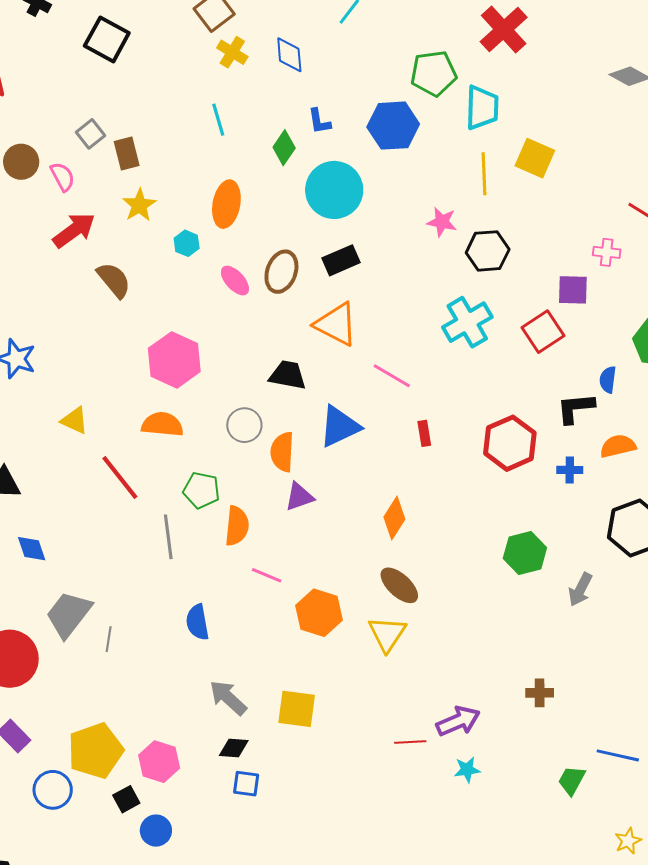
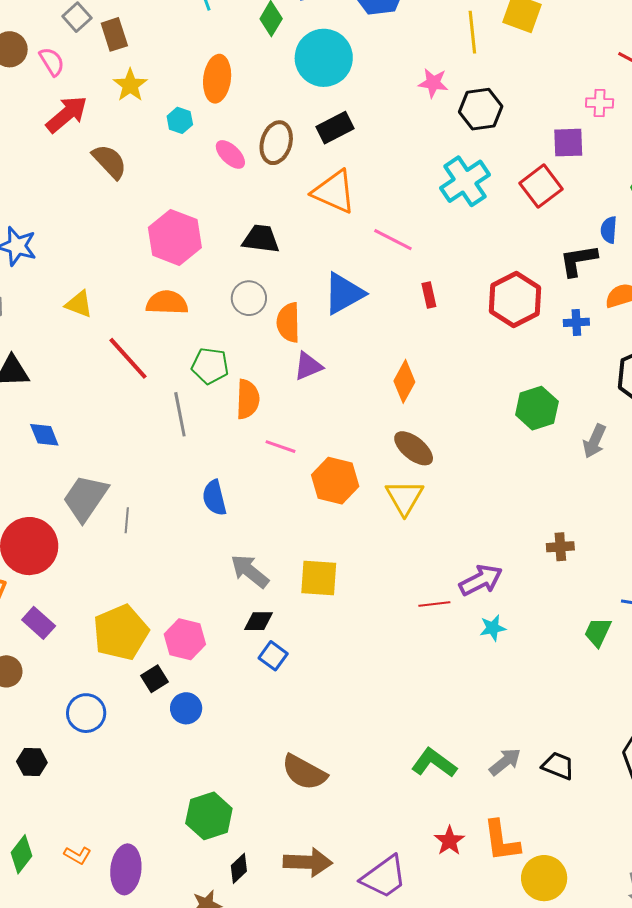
black trapezoid: (288, 375) -> (261, 239), moved
blue square: (246, 784) -> (273, 656), turned 32
blue circle: (53, 790) -> (86, 713), moved

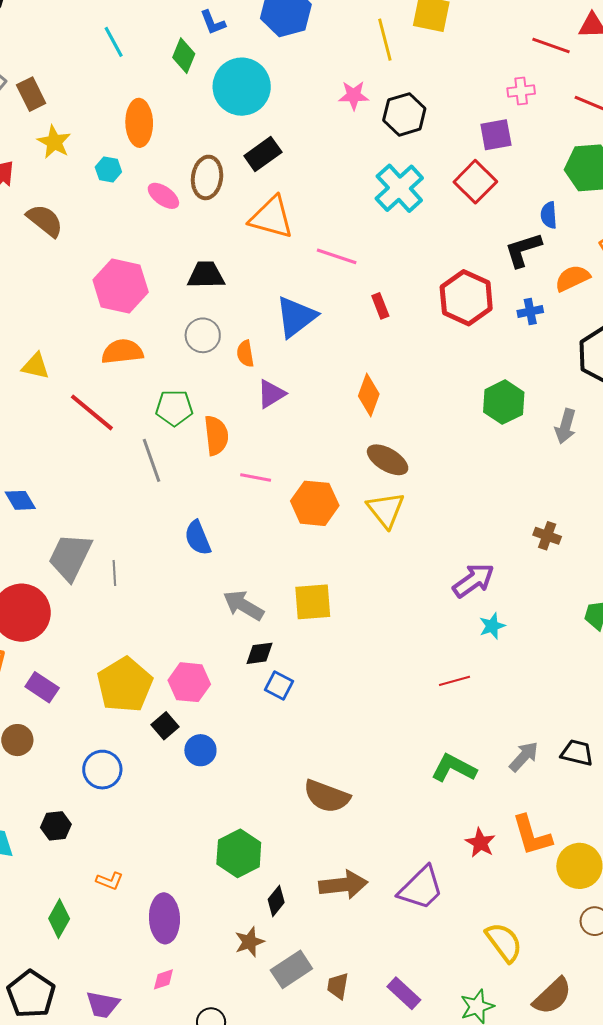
orange semicircle: (288, 322) -> (245, 354), size x0.7
brown cross: (560, 547) -> (547, 536), turned 32
red line: (434, 604) -> (455, 681), moved
orange L-shape: (78, 855) -> (110, 881), moved

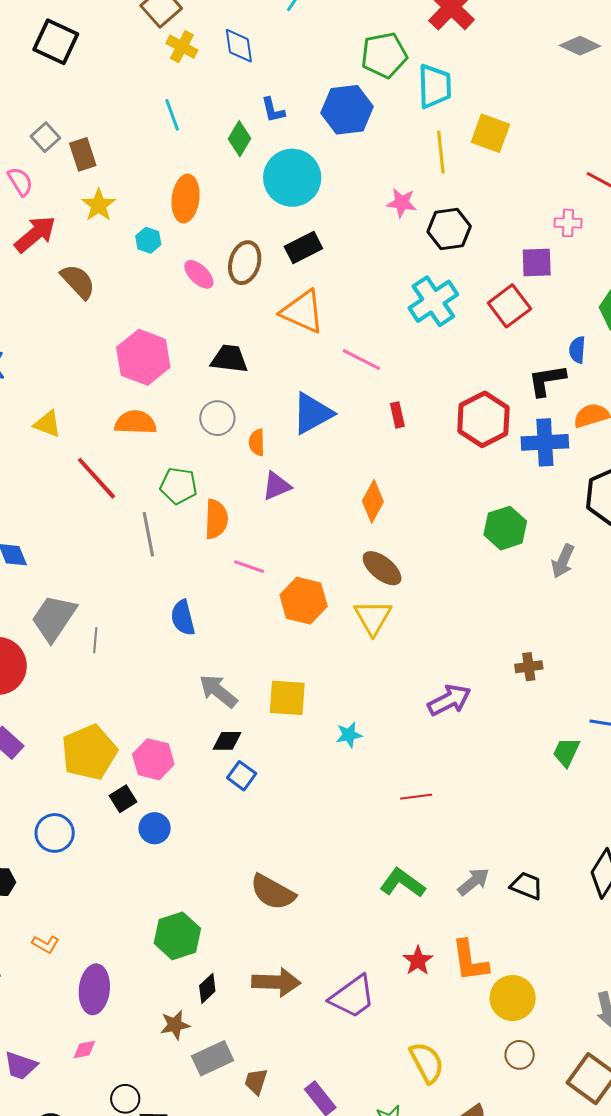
blue cross: (530, 311) -> (545, 442), size x1.8
brown cross: (547, 536) -> (529, 667), turned -36
cyan star: (492, 626) -> (349, 735), moved

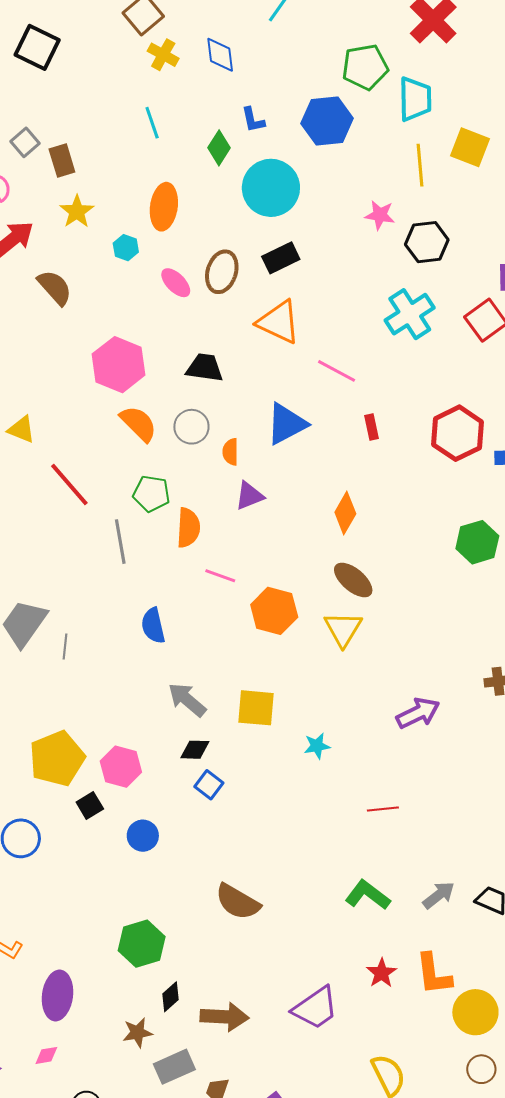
orange semicircle: (135, 422) -> (138, 424), moved, turned 42
blue circle: (155, 828) -> (143, 836), moved
brown arrow: (276, 982) -> (224, 1017), moved

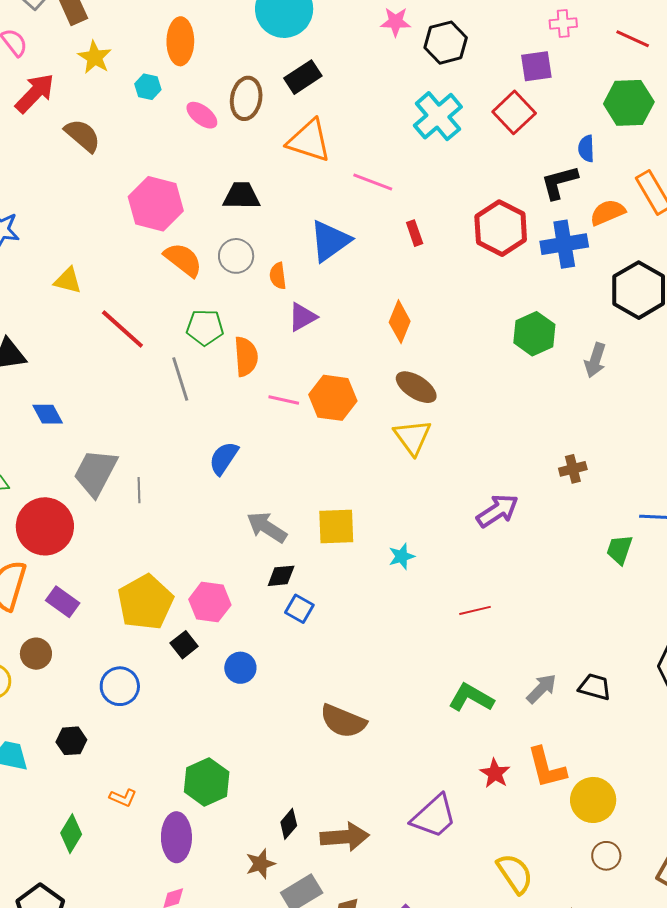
orange hexagon: (274, 611) -> (333, 398), moved
blue semicircle: (153, 626) -> (224, 458), turned 54
green hexagon: (142, 944) -> (207, 782), moved

